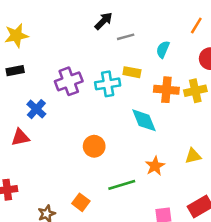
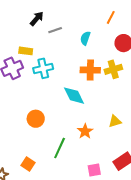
yellow rectangle: (132, 72) -> (26, 51), moved
green line: (122, 185) -> (60, 148), turned -45

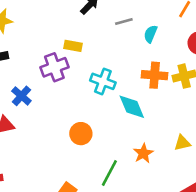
gray line: (55, 30) -> (124, 22), moved
cyan cross: (43, 68) -> (103, 81), moved, turned 30

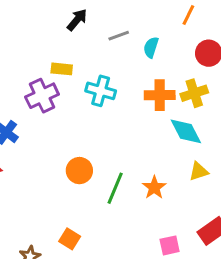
cyan cross: (103, 81) -> (101, 91), moved
cyan diamond: (132, 107) -> (186, 131), moved
green line: (109, 173) -> (115, 188), moved

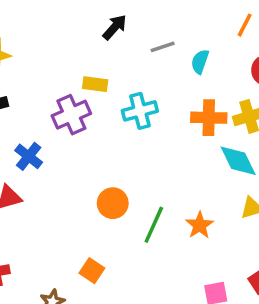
cyan cross: (101, 91) -> (140, 111), turned -32
orange square: (70, 239) -> (92, 271), moved

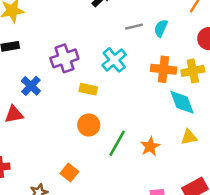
gray line: (163, 47) -> (134, 27), moved
yellow rectangle: (95, 84) -> (88, 89), moved
cyan cross: (140, 111) -> (114, 60), turned -30

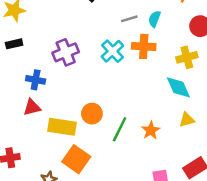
orange cross: (164, 69) -> (144, 46), moved
blue cross: (31, 86) -> (36, 80), turned -30
yellow rectangle: (88, 89) -> (62, 127), moved, size x1.6
red triangle: (14, 114) -> (32, 107), moved
orange square: (69, 172) -> (76, 159), size x1.6

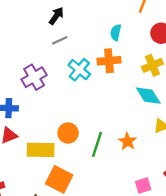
gray line: (129, 19) -> (60, 40), moved

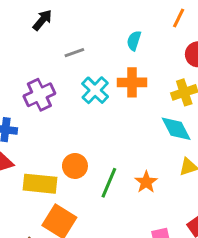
black arrow: (56, 16) -> (42, 20), moved
cyan semicircle: (116, 32) -> (134, 41), moved

